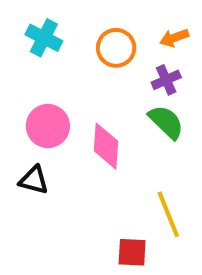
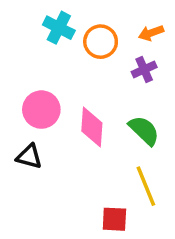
cyan cross: (44, 38) -> (59, 28), moved
green semicircle: (166, 122) -> (144, 130), moved

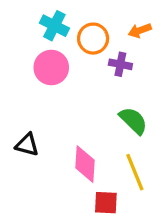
purple cross: (144, 69) -> (120, 64), moved, turned 35
pink circle: (41, 110) -> (51, 67), moved
pink diamond: (92, 127) -> (85, 164), moved

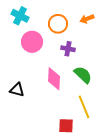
cyan cross: (54, 26) -> (20, 16), moved
purple cross: (120, 64) -> (68, 49), moved
pink diamond: (85, 164) -> (54, 79), moved

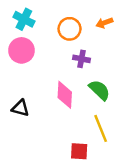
pink circle: (32, 42) -> (21, 50), moved

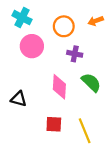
pink circle: (21, 50) -> (32, 46), moved
yellow line: (101, 128) -> (85, 131), moved
red square: (79, 151) -> (54, 124), moved

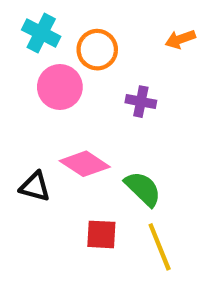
orange circle: (64, 26) -> (97, 50), moved
green semicircle: (91, 82) -> (143, 189), moved
pink diamond: (59, 87) -> (85, 164), moved, turned -60

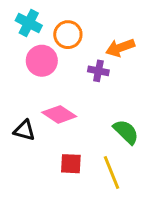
orange arrow: (180, 39) -> (120, 48), moved, size x1.4
green semicircle: (143, 189) -> (126, 132), moved

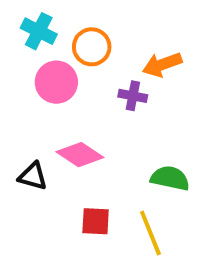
green semicircle: (126, 132) -> (170, 178), turned -32

